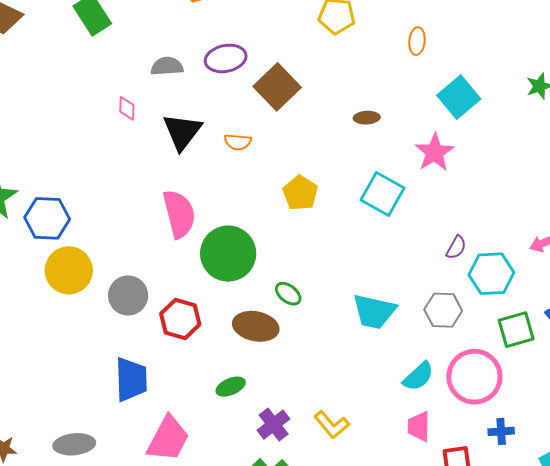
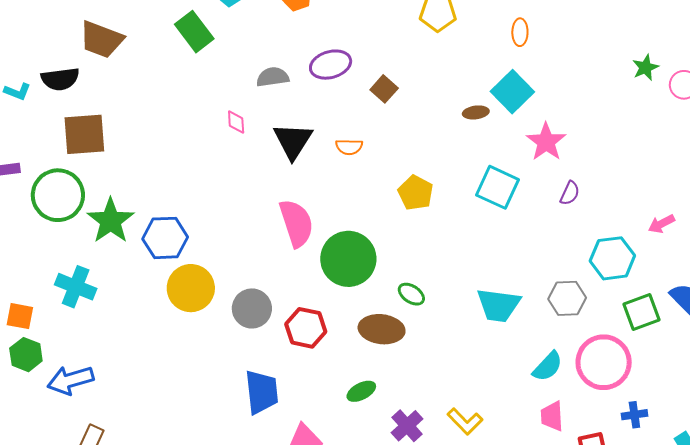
brown square: (277, 87) -> (384, 89), size x0.6
cyan square: (459, 97) -> (512, 92), moved
purple semicircle: (456, 247) -> (570, 193), moved

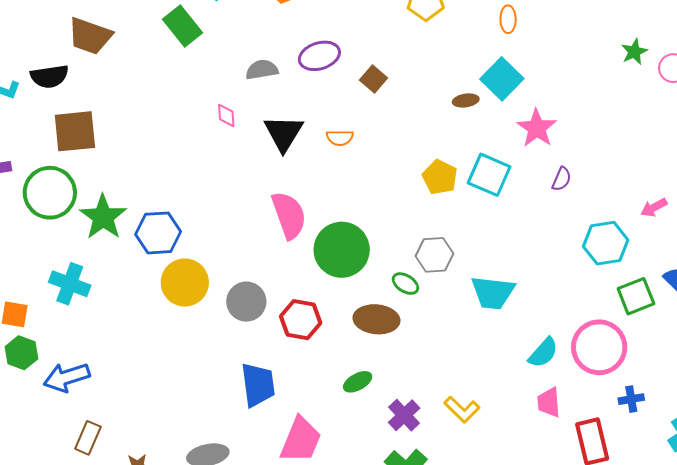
yellow pentagon: (416, 193) -> (440, 177), moved
gray hexagon: (567, 298) -> (434, 255), moved

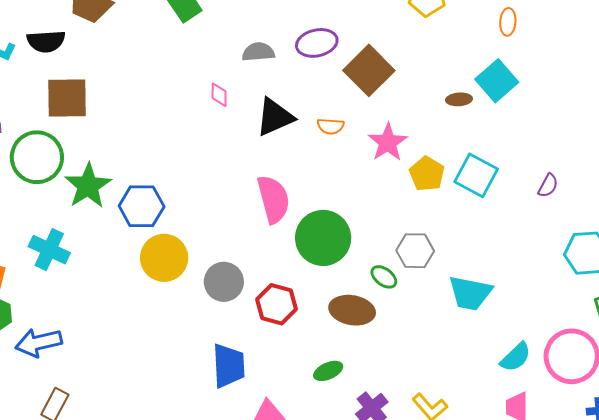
brown square: (373, 79) -> (369, 70), size x1.8
pink star: (537, 128) -> (388, 142), moved
black triangle: (284, 133) -> (275, 117), turned 30

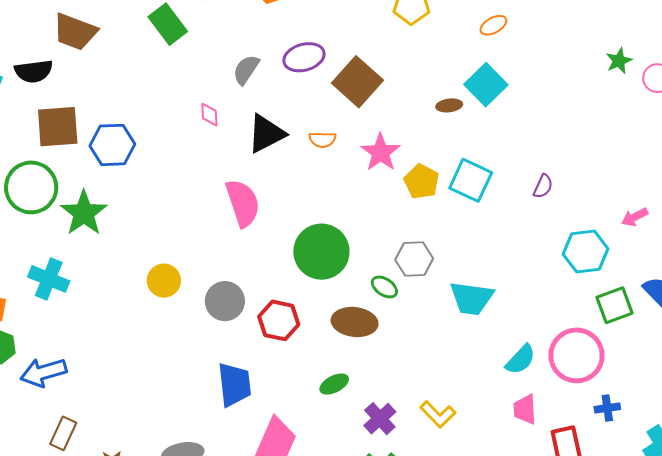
orange ellipse: (508, 22) -> (493, 25), turned 60
gray semicircle: (258, 52) -> (246, 70), turned -48
pink semicircle: (273, 199) -> (243, 203), moved
blue hexagon: (142, 206) -> (112, 145), moved
yellow circle: (164, 258) -> (164, 281), size x0.7

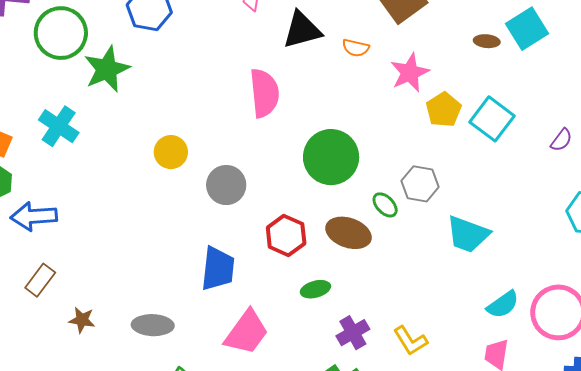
red hexagon: (279, 320) -> (286, 235), moved

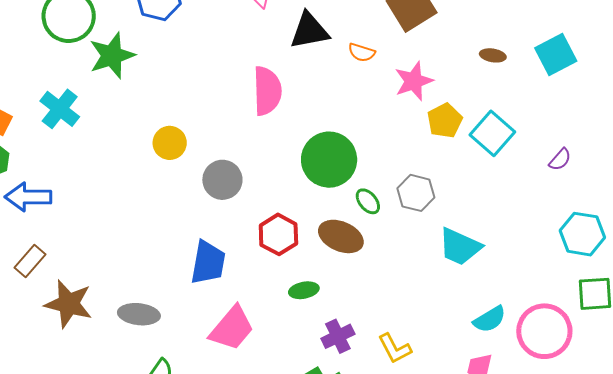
cyan square: (527, 29) -> (556, 54), moved
green ellipse: (385, 205) -> (368, 201), moved
brown star: (82, 320) -> (69, 304), size x1.8

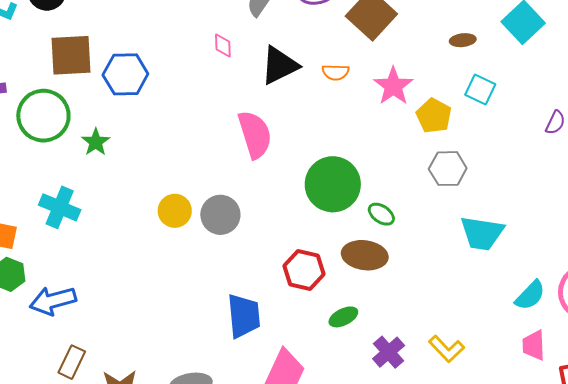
green star: (112, 56) -> (96, 142), size x0.6
cyan square: (492, 133) -> (480, 90), moved, size x0.7
gray circle: (222, 180) -> (220, 215), moved
gray hexagon: (416, 193) -> (448, 169), moved

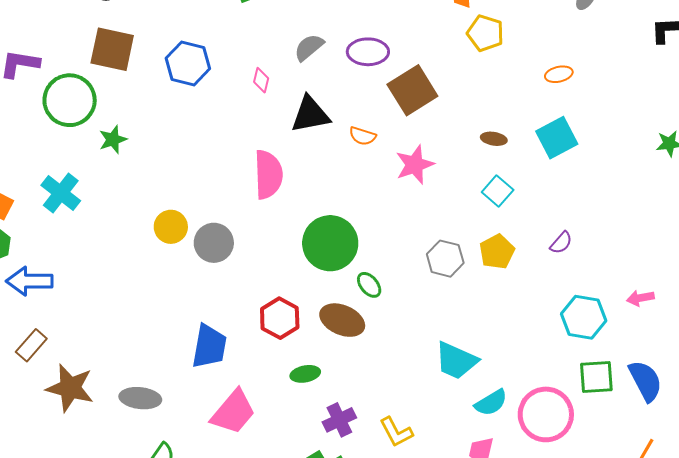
blue hexagon: (125, 74) -> (188, 63), moved
yellow pentagon: (434, 116) -> (497, 252), moved
cyan trapezoid: (482, 233) -> (456, 361), moved

